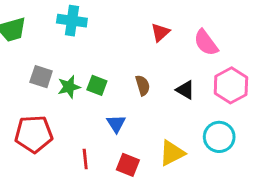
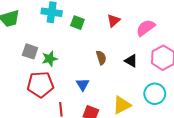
pink semicircle: (206, 43) -> (145, 28), turned 90
green square: (97, 85) -> (77, 23), moved
red pentagon: (34, 134) -> (40, 84), moved

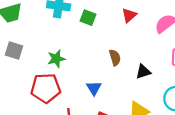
gray square: (30, 51) -> (14, 50), moved
black triangle: (131, 61) -> (143, 72), moved, turned -48

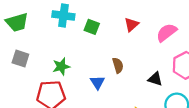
black triangle: (143, 72) -> (155, 79), moved, turned 35
blue triangle: (94, 88) -> (97, 82), moved

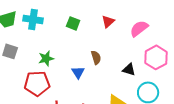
cyan cross: (63, 15) -> (33, 19), moved

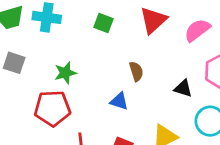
red triangle: (108, 21) -> (153, 20), size x1.5
blue triangle: (78, 72) -> (119, 101), moved, turned -40

